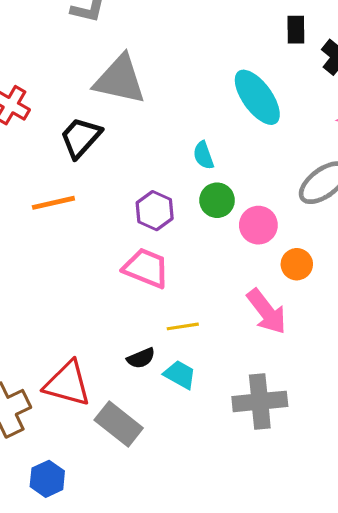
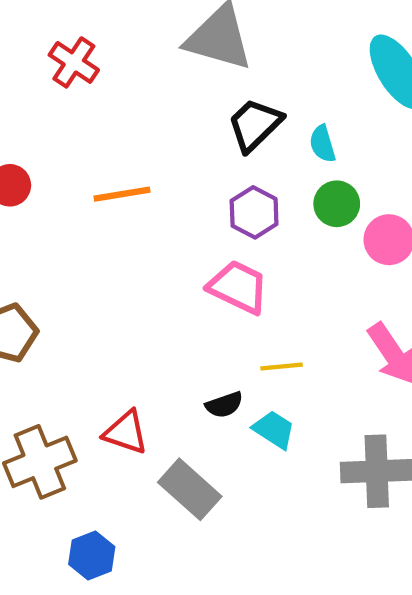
black trapezoid: (81, 137) -> (255, 125), moved
red triangle: (67, 384) -> (126, 432), size x0.7

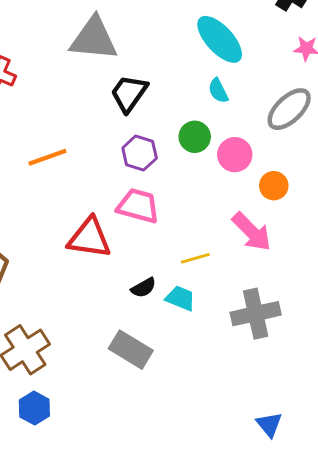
cyan semicircle: (322, 144) -> (218, 91), moved
yellow line: (282, 367) -> (195, 258), moved
red triangle: (126, 432) -> (89, 238), moved, size x1.4
blue hexagon: (92, 556) -> (34, 408), moved

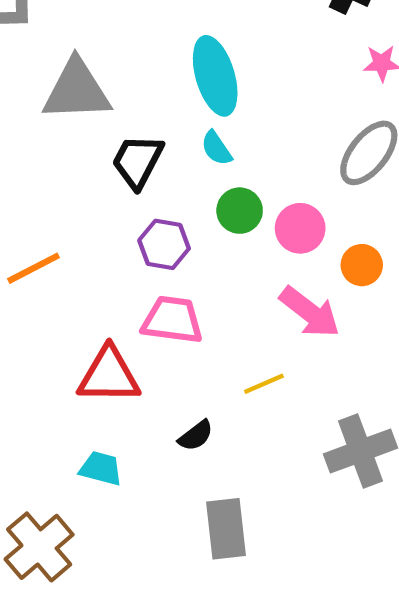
cyan ellipse: (220, 39) -> (215, 76), moved, turned 34
cyan semicircle: (218, 91) -> (216, 148), moved
pink arrow: (252, 232) -> (310, 312), moved
cyan trapezoid: (180, 298) -> (101, 468), moved
gray rectangle: (131, 350) -> (226, 529), moved, turned 60

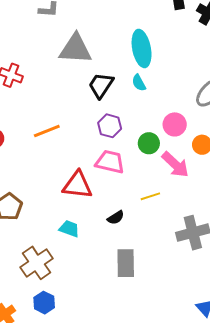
green circle: (240, 211) -> (149, 143), moved

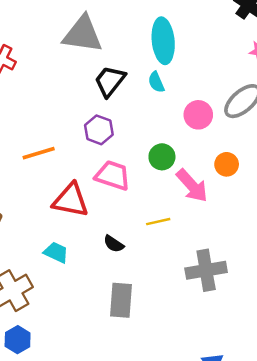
pink circle: (175, 124) -> (198, 115), moved
purple hexagon: (110, 126) -> (99, 130), moved
orange line: (47, 131) -> (39, 153), moved
black semicircle: (116, 218) -> (114, 244), turned 60

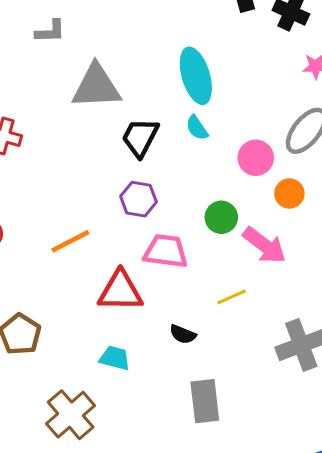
orange circle: (227, 164) -> (289, 193), moved

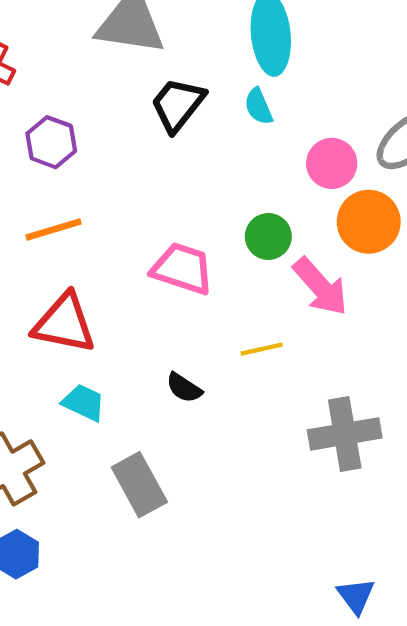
orange circle: (289, 193) -> (369, 222), size x1.5
purple hexagon: (138, 199) -> (51, 142), moved
red triangle: (120, 291) -> (64, 323), moved
gray rectangle: (205, 401) -> (139, 485), moved, turned -33

